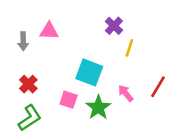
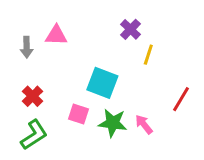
pink arrow: (126, 93) -> (144, 124), moved
green star: (98, 107) -> (113, 123), turned -30

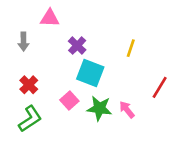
purple cross: (131, 29) -> (77, 46), moved
pink triangle: (56, 35) -> (50, 18), moved
pink square: (79, 114) -> (69, 100), turned 30

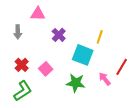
cyan square: (90, 73) -> (83, 55), moved
pink square: (69, 100) -> (46, 69), moved
pink arrow: (127, 110) -> (105, 79), moved

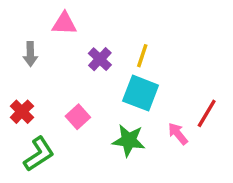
yellow line: (100, 37) -> (142, 56), moved
red cross: (22, 65) -> (22, 112), moved

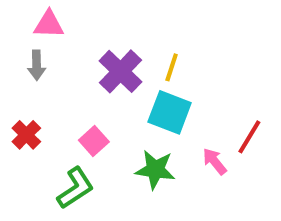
pink triangle: (64, 24) -> (49, 24), moved
purple cross: (100, 59) -> (120, 71), size x1.5
green L-shape: (39, 154) -> (75, 188), moved

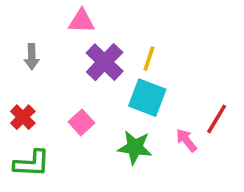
pink triangle: (49, 24) -> (81, 21), moved
green L-shape: (75, 188) -> (32, 163), moved, turned 36

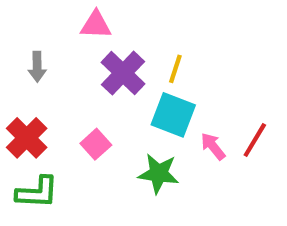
red cross: (23, 117) -> (27, 138), size x1.4
pink arrow: (186, 140) -> (213, 146), moved

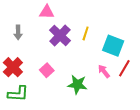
cyan square: (173, 115) -> (113, 46), moved

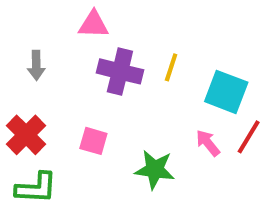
purple cross: (60, 35) -> (120, 71), turned -30
pink square: (47, 70) -> (93, 141), turned -32

